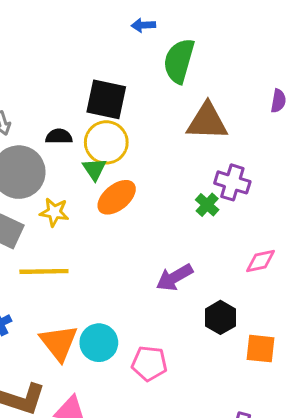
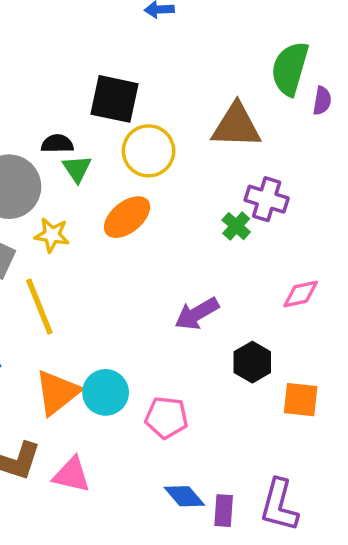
green semicircle: (179, 61) -> (290, 69), moved
yellow circle: (106, 142) -> (149, 151), moved
green triangle: (94, 169) -> (77, 169), moved
yellow line: (44, 271) -> (39, 307), turned 69
orange triangle: (59, 343) -> (57, 392), turned 30

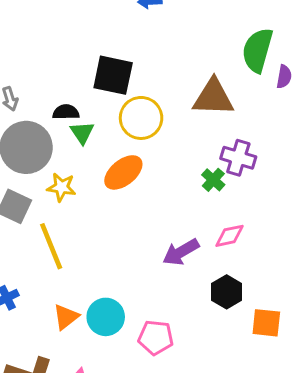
pink diamond: (301, 294) -> (229, 236), moved
orange triangle: (57, 392) -> (66, 317), size x0.7

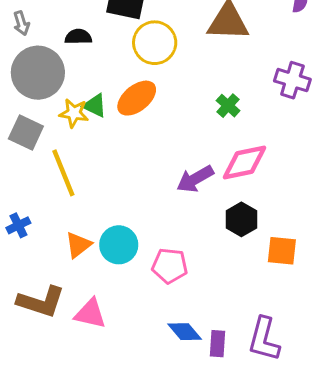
green triangle: (82, 133) -> (95, 106), moved, turned -30
purple cross: (238, 158) -> (292, 80), moved
pink diamond: (229, 236) -> (244, 162), size x1.5

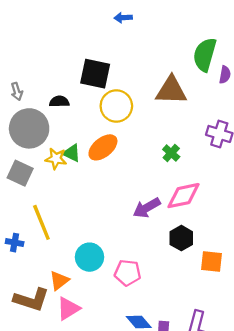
yellow line: (63, 173) -> (41, 222), moved
blue cross: (18, 225) -> (15, 243), turned 36
orange triangle: (78, 245) -> (59, 281), moved
pink triangle: (90, 314) -> (68, 309), turned -45

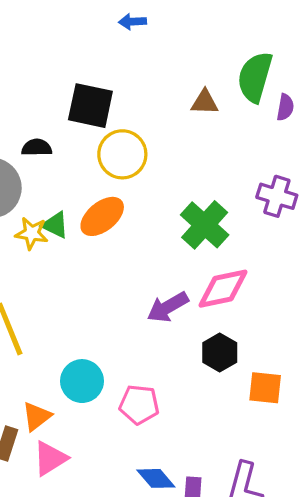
brown triangle: (171, 90) -> (205, 102), moved, size x0.6
green cross: (171, 153) -> (205, 225), size x1.8

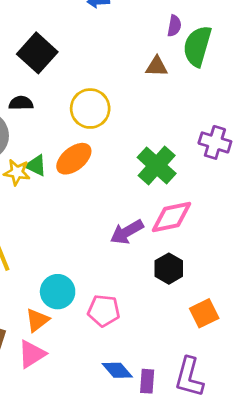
black square: (90, 106) -> (37, 53), moved, turned 30
purple semicircle: (285, 107) -> (174, 26), moved
orange square: (265, 388) -> (204, 313), moved, turned -32
orange triangle: (37, 416) -> (37, 320), moved

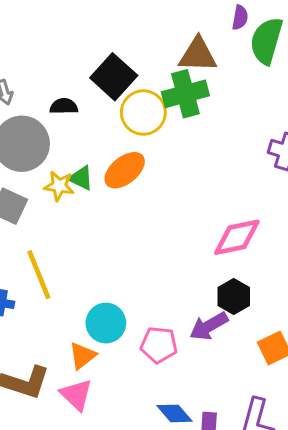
black square: (37, 53) -> (114, 77), moved
brown triangle: (157, 66) -> (198, 55), moved, size x1.5
green cross: (157, 165) -> (185, 94), moved, turned 33
purple arrow: (127, 232) -> (209, 326), moved
pink triangle: (32, 354) -> (76, 395), turned -44

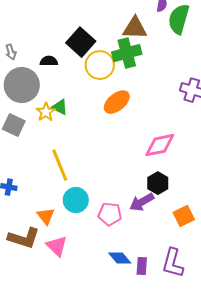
orange ellipse: (125, 170) -> (117, 102), moved
yellow star: (59, 186) -> (46, 112), turned 30
yellow line: (39, 275) -> (60, 165), moved
orange triangle: (83, 356) -> (46, 216), moved, turned -30

